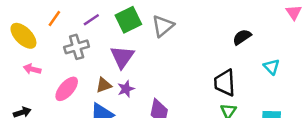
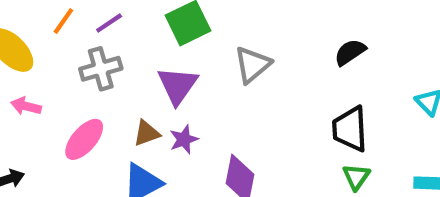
purple line: (91, 20) -> (109, 23), moved
gray triangle: (163, 26) -> (252, 65), moved
black semicircle: (242, 37) -> (350, 52), moved

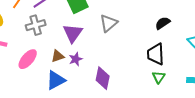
black semicircle: (350, 52) -> (163, 23), moved

